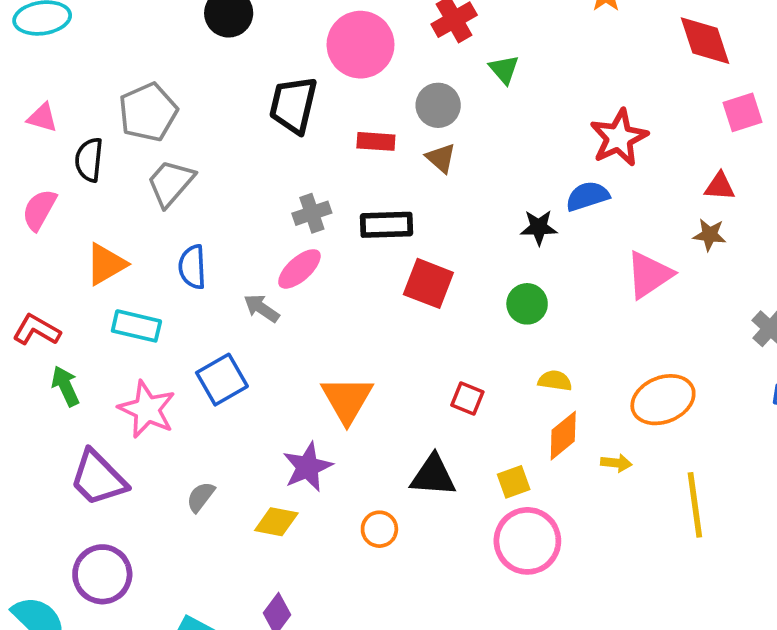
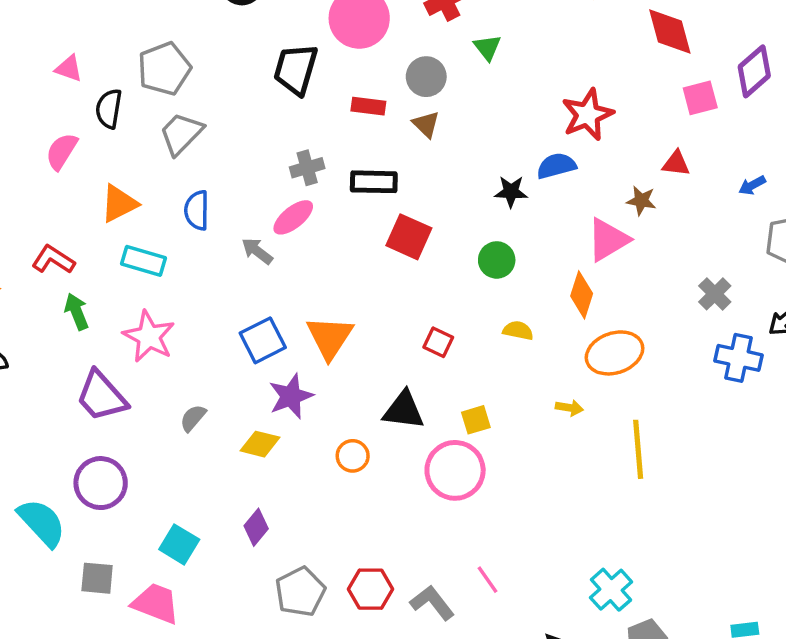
brown star: (710, 235) -> (641, 201), moved
blue square: (222, 380) -> (263, 340), moved
orange diamond: (563, 436) -> (582, 295), moved, turned -36
pink circle: (527, 541) -> (455, 470), moved

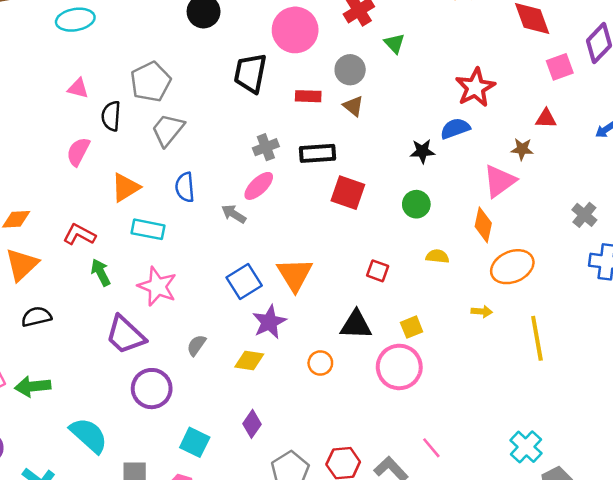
purple circle: (101, 483) -> (152, 389), moved

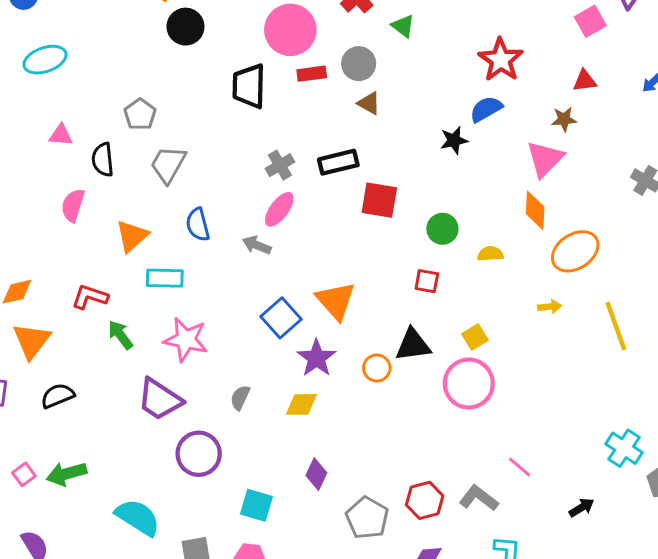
gray pentagon: (151, 82) -> (140, 114), size x0.7
red rectangle: (308, 96) -> (312, 74), moved
green circle: (416, 204) -> (442, 229), moved
orange circle: (320, 363) -> (377, 368), moved

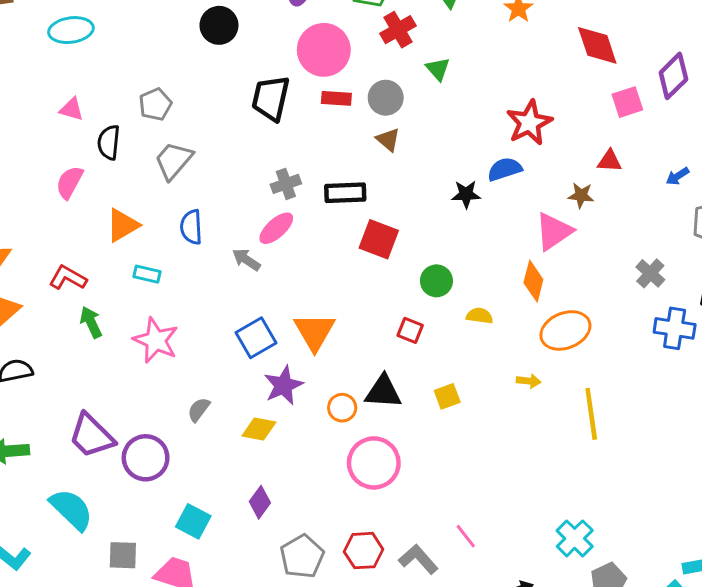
cyan rectangle: (165, 278) -> (147, 274), size x0.7
pink circle: (469, 384) -> (374, 463), moved
purple trapezoid: (160, 399) -> (91, 436), moved

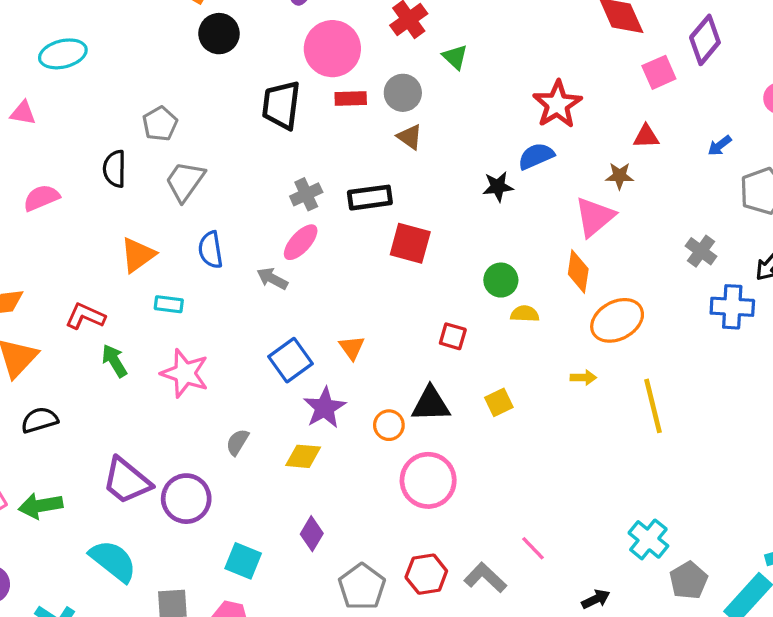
pink triangle: (72, 109) -> (23, 113), moved
pink semicircle: (69, 182) -> (41, 198), moved, turned 44
green circle: (436, 281) -> (501, 280), moved
orange triangle: (315, 332) -> (352, 348), size x0.6

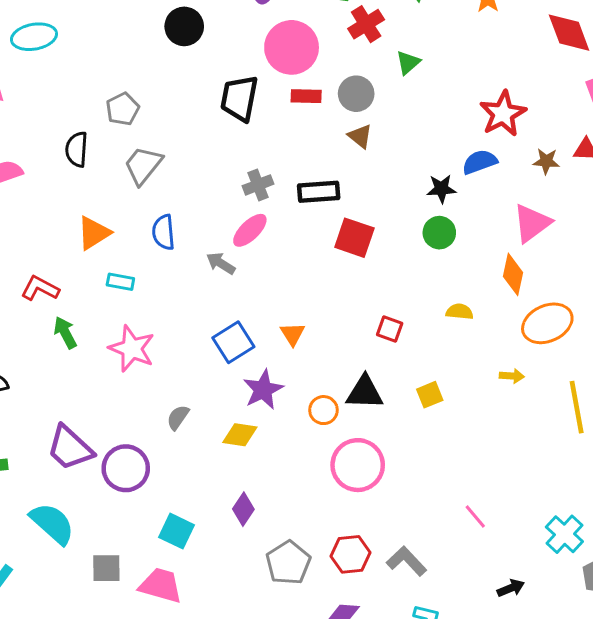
green triangle: (455, 57) -> (408, 62), turned 32
brown star: (620, 176) -> (546, 161), moved
green circle: (501, 280) -> (439, 233), moved
pink line: (533, 548) -> (475, 516), moved

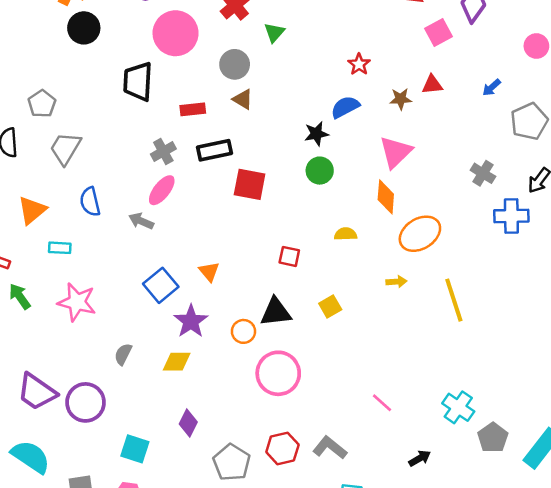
red rectangle: (306, 96) -> (193, 109), moved
red star: (503, 114) -> (359, 64), size x0.6

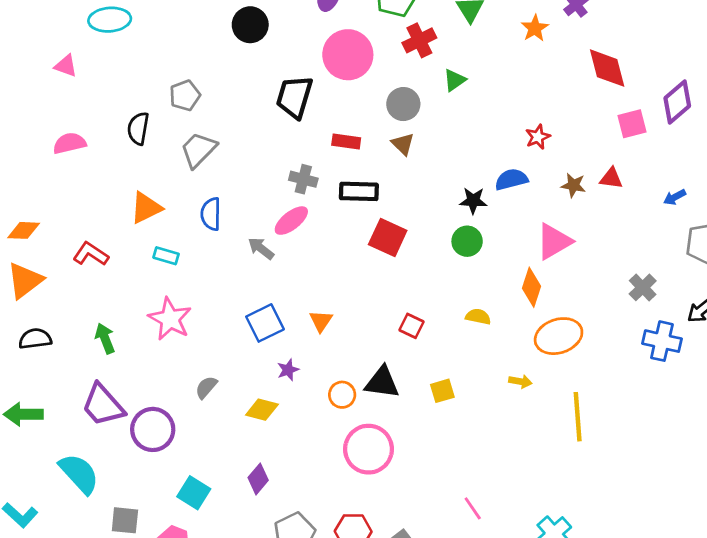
gray cross: (163, 151) -> (303, 179), turned 30
green arrow: (20, 296) -> (105, 338), moved
purple star: (191, 321) -> (288, 370), size x0.6

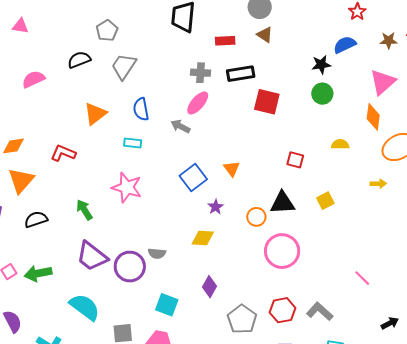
black semicircle: (138, 128) -> (79, 60), turned 70
cyan rectangle: (166, 256) -> (133, 143), moved
gray semicircle: (206, 387) -> (157, 253), moved, turned -114

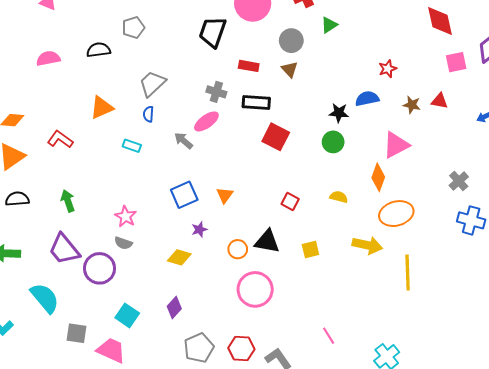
gray trapezoid: (124, 66) -> (152, 84), moved
blue semicircle: (141, 109) -> (148, 114), size x0.7
yellow arrow: (378, 184) -> (367, 245), size x1.8
pink star: (127, 188) -> (126, 216), moved, size x0.7
gray semicircle: (157, 253) -> (123, 243), moved

